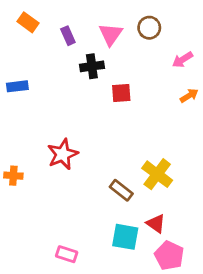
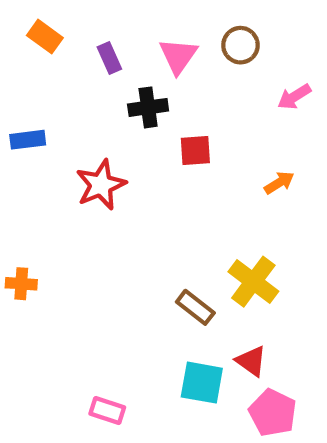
orange arrow: (189, 96) -> (279, 183), moved
red star: (63, 154) -> (101, 185), moved

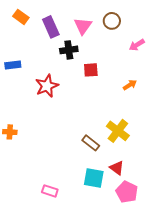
purple rectangle: (109, 58) -> (51, 27), size x1.5

